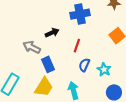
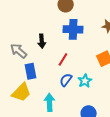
black arrow: (52, 33) -> (42, 41), turned 96
cyan star: (104, 70) -> (85, 81), moved

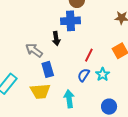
blue cross: (73, 29) -> (71, 21), moved
red line: (63, 59) -> (89, 55), moved
yellow trapezoid: (21, 92) -> (40, 91), turned 45

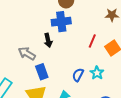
red line: (89, 55) -> (92, 41), moved

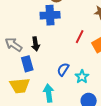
black arrow: (48, 40) -> (36, 44), moved
cyan star: (97, 73) -> (82, 77), moved

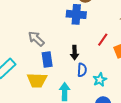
black arrow: (36, 44) -> (75, 53), moved
blue semicircle: (63, 69) -> (82, 70), turned 144

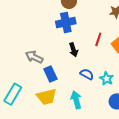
black arrow: (75, 53) -> (73, 50), moved
blue semicircle: (82, 70) -> (87, 74), turned -48

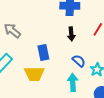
gray arrow: (34, 57) -> (12, 31), moved
cyan arrow: (76, 100) -> (73, 82), moved

